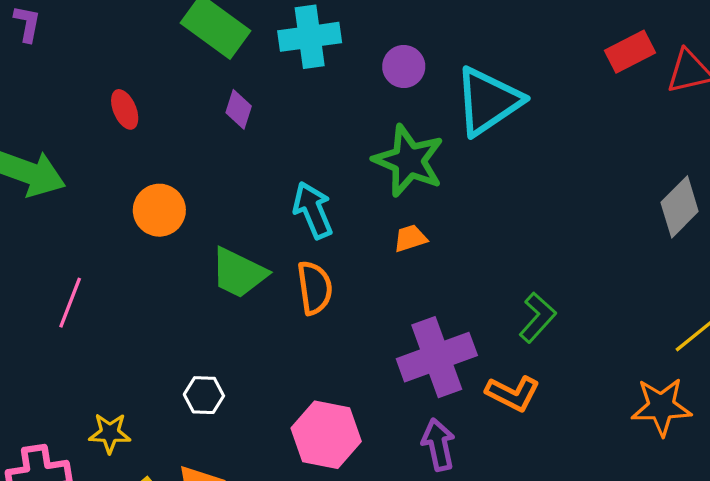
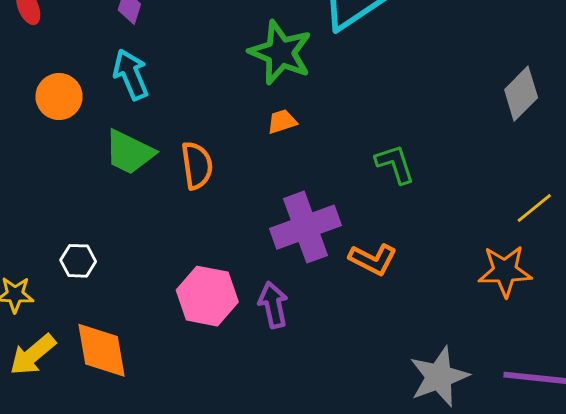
cyan arrow: (313, 210) -> (131, 75), moved
green L-shape: (538, 318) -> (395, 164), moved, turned -60
white hexagon: (204, 395) -> (78, 261), moved
purple arrow: (438, 445) -> (273, 305), moved

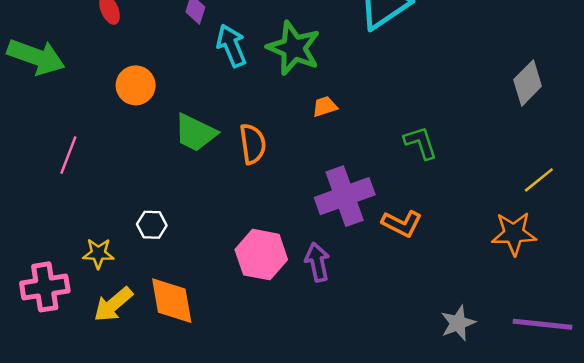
green star: (281, 53) -> (294, 48), moved
cyan arrow: (131, 75) -> (231, 46), moved
gray star: (439, 377) -> (458, 323), size x0.7

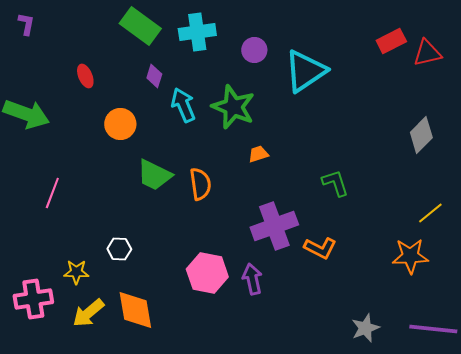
orange circle: (136, 85) -> (120, 124), moved

